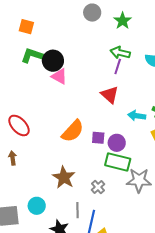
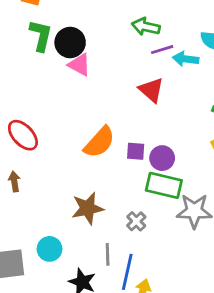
green arrow: (120, 53) -> (146, 27), moved
green L-shape: (32, 55) -> (41, 35), turned 85
purple line: (118, 66) -> (162, 50), turned 56
cyan arrow: (137, 116) -> (186, 59), moved
brown star: (64, 177) -> (88, 208), turned 30

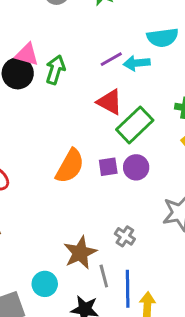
green arrow: (146, 27) -> (55, 70), moved, turned 108
pink triangle: (79, 65) -> (27, 54), moved
green rectangle: (164, 185) -> (135, 125), moved, turned -44
brown star: (88, 208) -> (80, 253), moved

